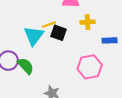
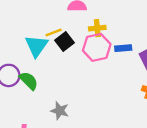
black square: (58, 33) -> (65, 42), turned 35
pink hexagon: (90, 67) -> (97, 47), moved

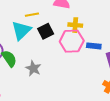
yellow line: (54, 32) -> (32, 15), moved
gray star: (60, 111) -> (33, 68), moved

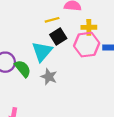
yellow line: (32, 15) -> (52, 20), moved
cyan triangle: (21, 30) -> (42, 51), moved

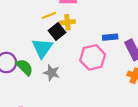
yellow cross: (89, 27) -> (67, 22), moved
pink hexagon: (87, 45) -> (93, 57), moved

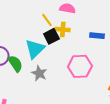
yellow line: (49, 15) -> (47, 20), turned 64
blue rectangle: (110, 37) -> (97, 36), moved

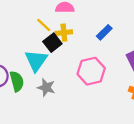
blue rectangle: (97, 36) -> (104, 32), turned -40
green semicircle: (15, 64) -> (17, 81), turned 30

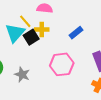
cyan triangle: (36, 61) -> (15, 33), moved

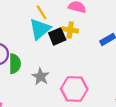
yellow line: (25, 21) -> (42, 12), moved
pink hexagon: (62, 64) -> (74, 89), moved

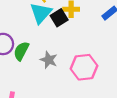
green semicircle: (15, 64) -> (21, 51), turned -144

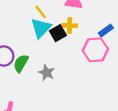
pink hexagon: (84, 67) -> (95, 50), moved

